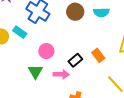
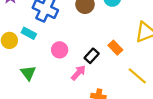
green triangle: (35, 72) -> (28, 73), moved
pink arrow: (61, 74) -> (78, 73), turned -42

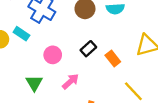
black rectangle: (92, 56) -> (88, 49), moved
green triangle: (28, 73) -> (34, 83), moved

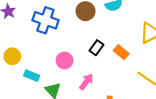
cyan rectangle: (21, 34) -> (32, 76), moved

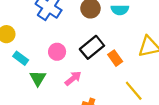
black rectangle: (96, 48) -> (92, 47), size x1.5

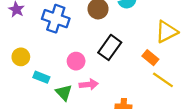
orange rectangle: (115, 58) -> (150, 58), moved
pink arrow: (73, 78) -> (89, 84), moved, turned 48

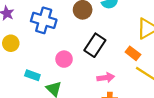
yellow circle: (21, 57) -> (11, 43), moved
pink arrow: (89, 84) -> (106, 78), moved

